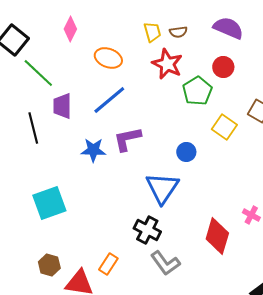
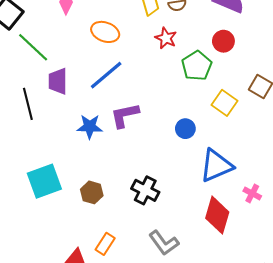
red star: (167, 64) -> (166, 38), size x0.7
blue triangle: (162, 188) -> (216, 166), moved, turned 33
black cross: (147, 230) -> (145, 190), moved
brown hexagon: (49, 265) -> (92, 192), moved

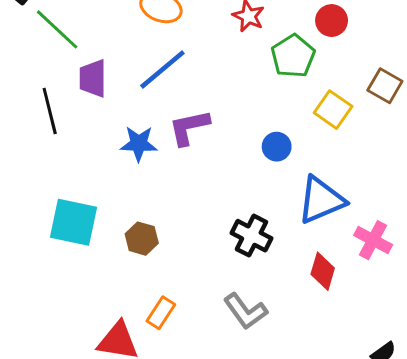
cyan square: (44, 181) -> (73, 222), turned 32
black cross: (145, 190) -> (251, 236), moved
pink cross: (252, 193) -> (373, 240), size x1.4
red diamond: (217, 215) -> (323, 271), size x0.7

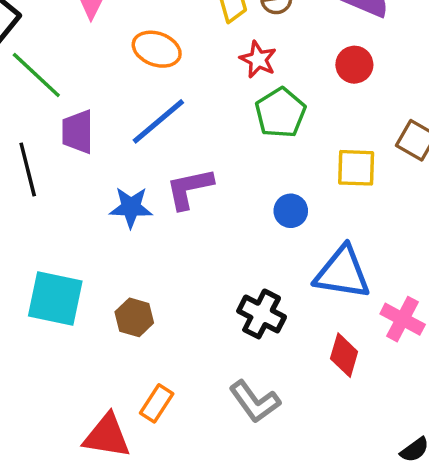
green pentagon: (293, 56) -> (280, 113), moved
yellow square: (333, 110) -> (356, 168), turned -33
blue triangle: (321, 200) -> (342, 273), turned 32

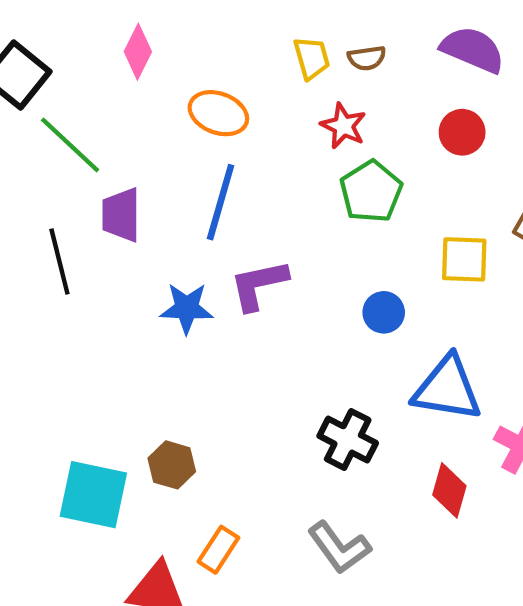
blue line: (158, 121) -> (221, 202), turned -34
cyan square: (55, 298) -> (93, 495), moved
brown hexagon: (134, 317) -> (172, 465), moved

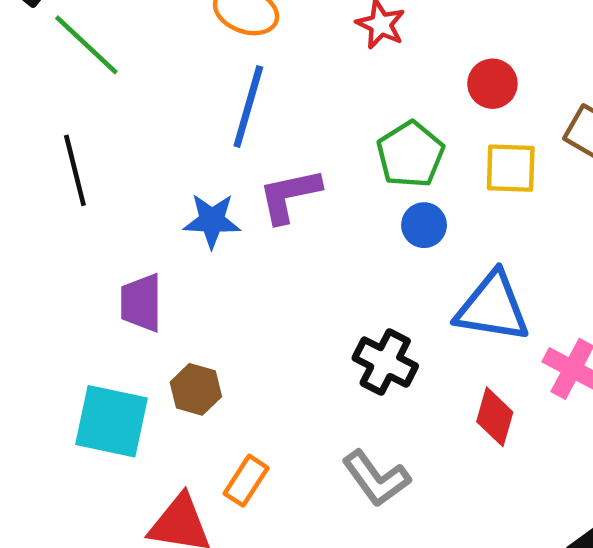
red circle: (462, 132) -> (492, 84), moved
green pentagon: (371, 192) -> (410, 154), moved
purple trapezoid: (121, 215) -> (141, 303), moved

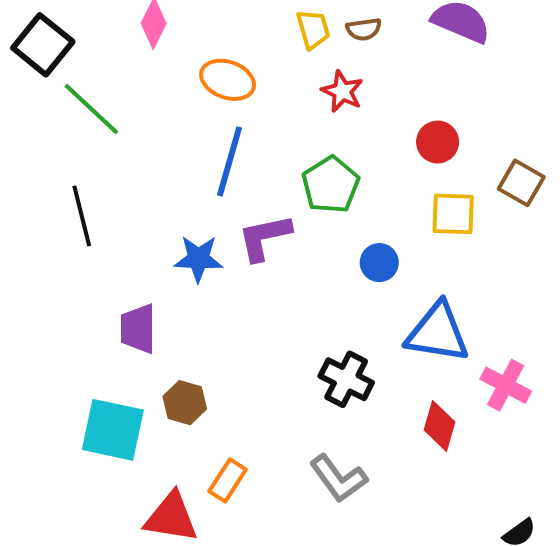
green pentagon: (410, 154) -> (331, 185), moved

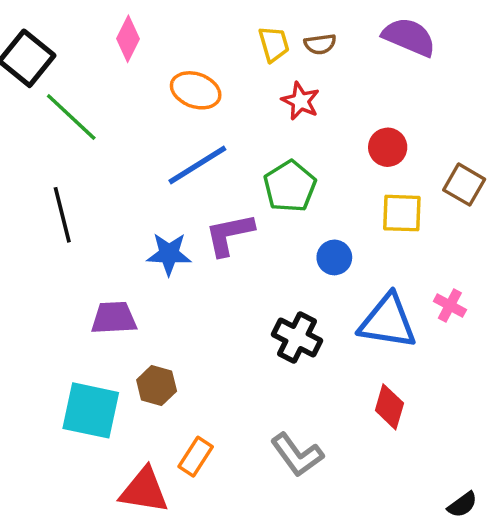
blue line: (229, 161) -> (197, 165), turned 42
purple trapezoid: (138, 329) -> (114, 318), turned 87
black cross: (346, 379) -> (297, 337), moved
pink cross: (506, 385) -> (450, 305), moved, size x0.7

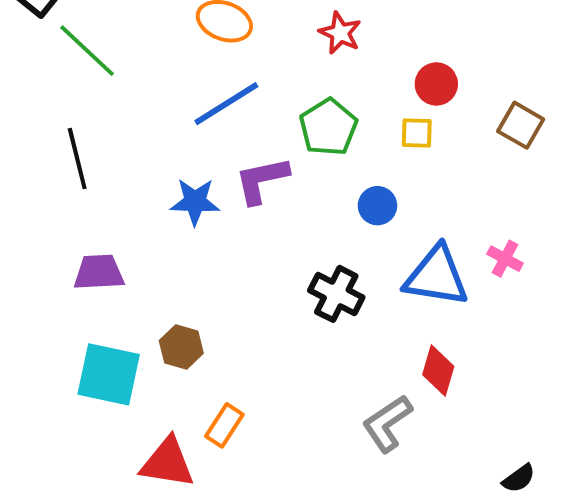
yellow square: (402, 213) -> (417, 133), moved, size x0.7
purple trapezoid: (114, 318) -> (99, 272), moved
gray L-shape: (297, 455) -> (387, 423), moved, turned 92

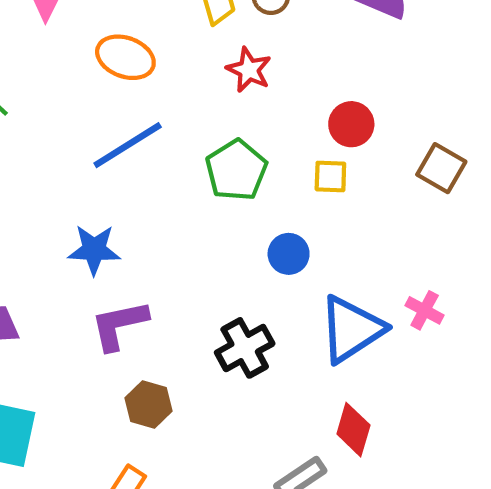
purple L-shape: (262, 180) -> (119, 325), moved
blue triangle: (436, 276) -> (351, 329), turned -42
black cross: (336, 294) -> (245, 348), turned 34
brown hexagon: (181, 347) -> (148, 404), moved

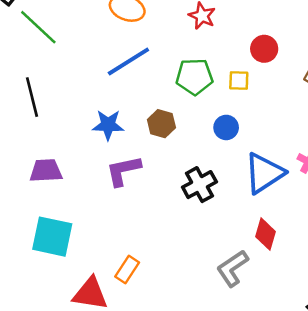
green pentagon: (236, 170) -> (194, 77), turned 30
yellow square: (330, 176) -> (239, 81), moved
brown hexagon: (148, 404) -> (161, 124), moved

